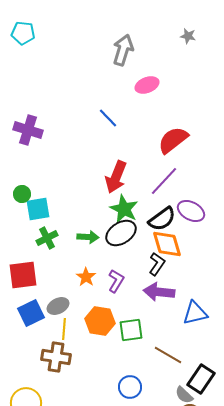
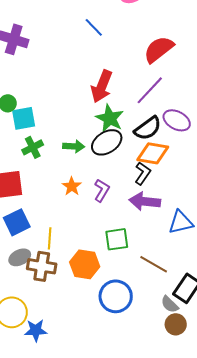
orange diamond: (167, 244) -> (153, 153), turned -64
gray ellipse: (58, 306) -> (20, 257), moved
orange hexagon: (100, 321) -> (85, 264), moved
blue circle: (130, 387) -> (116, 296), size x1.4

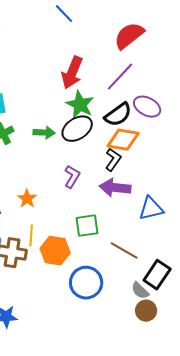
orange star: (72, 186) -> (27, 199), moved
yellow line: (50, 238) -> (31, 236), moved

